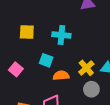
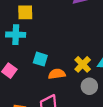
yellow square: (27, 32) -> (25, 12), moved
cyan cross: (61, 35) -> (16, 35), moved

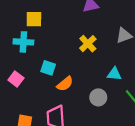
yellow cross: (83, 64) -> (88, 44), moved
orange semicircle: (57, 74) -> (65, 84), turned 147

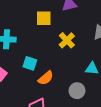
yellow square: (34, 19) -> (44, 18), moved

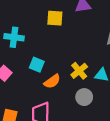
yellow cross: (67, 40) -> (79, 71), moved

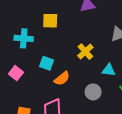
yellow square: (55, 18) -> (50, 21), moved
yellow cross: (79, 71) -> (85, 52), moved

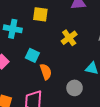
yellow cross: (85, 52) -> (69, 38), moved
orange semicircle: (62, 78) -> (46, 72), turned -77

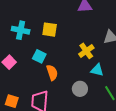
yellow square: (40, 14) -> (50, 30), moved
yellow cross: (69, 38) -> (86, 51), moved

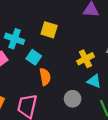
cyan cross: (21, 30) -> (15, 39), moved

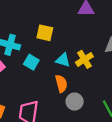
orange semicircle: (45, 77) -> (61, 84), moved
cyan triangle: (94, 81) -> (63, 60), moved

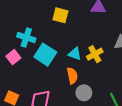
yellow square: (45, 33) -> (60, 15), moved
cyan square: (31, 62) -> (45, 55), size x1.5

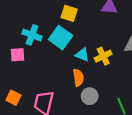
cyan square: (45, 55) -> (61, 38), moved
pink square: (13, 57) -> (17, 55), turned 32

